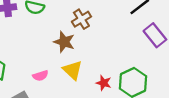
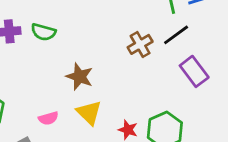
brown cross: (81, 19) -> (140, 44), moved

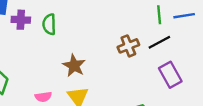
green semicircle: (43, 32) -> (49, 24), turned 66

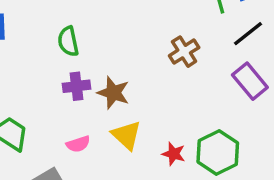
purple cross: (21, 20) -> (77, 86), moved
black line: (159, 42) -> (248, 34), moved

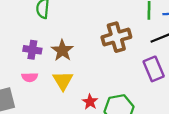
brown cross: (184, 52) -> (116, 37), size x1.4
purple cross: (77, 86) -> (32, 50), moved

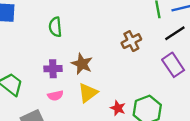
brown cross: (116, 37) -> (131, 41), size x0.7
yellow triangle: (63, 81) -> (88, 93), turned 35

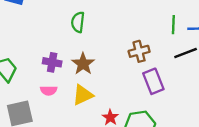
green semicircle: (55, 27) -> (78, 22), moved
purple rectangle: (173, 65) -> (153, 81), moved

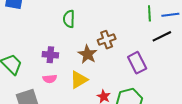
brown cross: (139, 51) -> (107, 40), moved
brown star: (83, 64) -> (88, 54), moved

